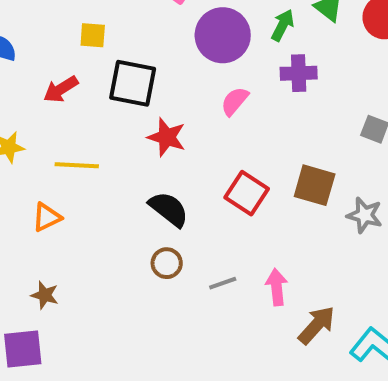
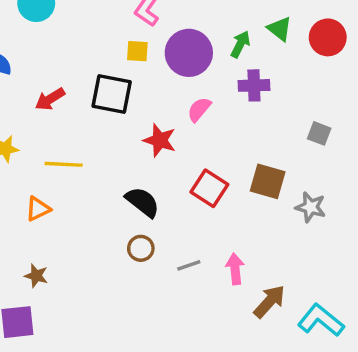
yellow square: (93, 35) -> (137, 51), moved
red star: (167, 137) -> (160, 140), moved

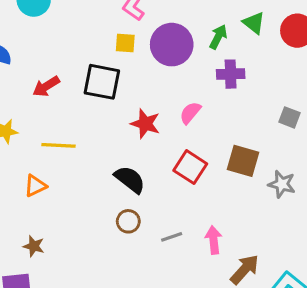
pink semicircle: (199, 109) -> (190, 113), moved

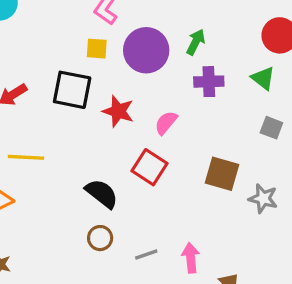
green triangle: (254, 23) -> (263, 78), moved
red star: (145, 124) -> (118, 111), moved
red square: (190, 167) -> (149, 167), moved

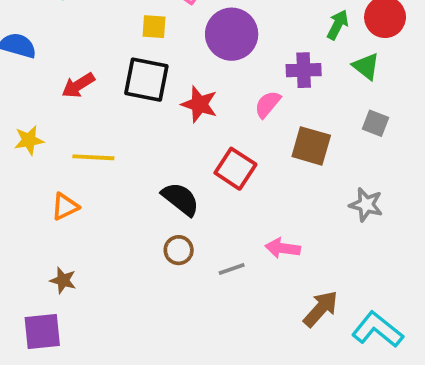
green arrow: (196, 42) -> (338, 25), moved
yellow square: (97, 49) -> (154, 27), moved
pink semicircle: (166, 123) -> (268, 104), moved
brown square: (222, 174) -> (311, 146), moved
pink arrow: (191, 258) -> (283, 248), moved, turned -76

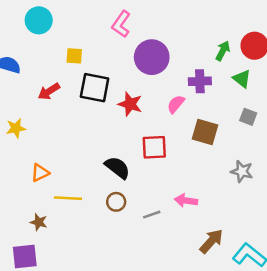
yellow square: (154, 27) -> (74, 56), moved
yellow line: (93, 157) -> (68, 198), moved
red square: (235, 169) -> (154, 147), turned -36

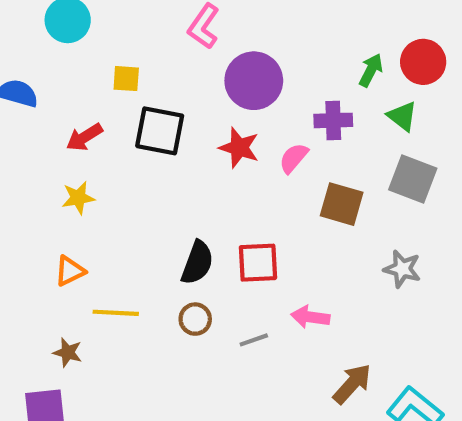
red star: (130, 104) -> (239, 148), moved
gray square: (248, 117) -> (413, 179), size x1.6
yellow star: (16, 128) -> (78, 198), moved
red square: (154, 147) -> (258, 263), moved
black semicircle: (117, 168) -> (197, 263), turned 72

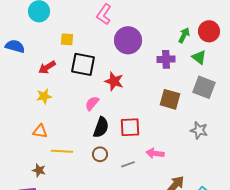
red star: (239, 148) -> (114, 81), moved
pink semicircle: (294, 158) -> (92, 103), moved
orange triangle: (70, 271) -> (40, 131), turned 35

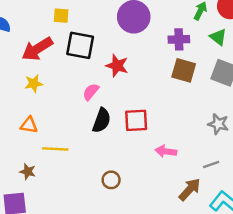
red arrow: (47, 67) -> (37, 49), size x1.5
brown square: (170, 99) -> (184, 70), moved
brown circle: (100, 154) -> (111, 180), moved
gray line: (128, 164) -> (211, 164), moved

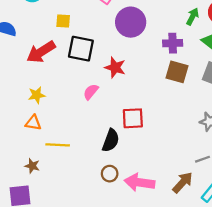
yellow star: (34, 83) -> (37, 95), moved
black semicircle: (102, 120) -> (111, 140), moved
pink arrow: (166, 151) -> (139, 182), moved, size x1.5

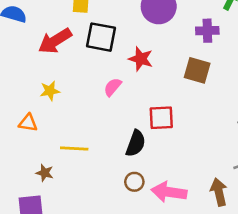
brown square: (177, 72) -> (197, 70), moved
orange triangle: (33, 123) -> (28, 123), moved
brown arrow: (183, 182) -> (219, 192), turned -55

